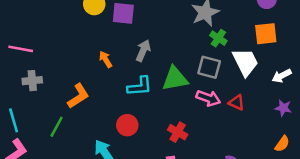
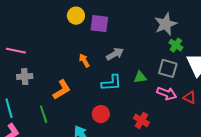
gray arrow: (143, 51) -> (115, 54), turned 36
green triangle: (175, 79) -> (140, 77), size x0.6
green line: (57, 127) -> (44, 114), turned -48

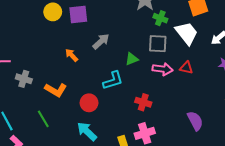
gray cross: (25, 77) -> (24, 79), moved, turned 35
cyan L-shape: (111, 83) -> (113, 80), moved
orange L-shape: (62, 90) -> (56, 90), turned 75
red circle: (101, 114) -> (89, 103), moved

